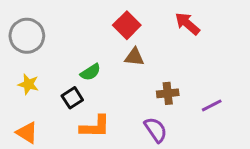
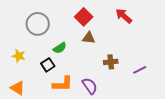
gray circle: (27, 36) -> (38, 24), moved
purple semicircle: (156, 130) -> (90, 86), moved

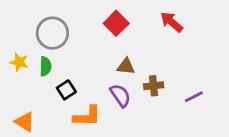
brown triangle: (89, 38) -> (126, 66), moved
green semicircle: (60, 48) -> (45, 66), moved, turned -56
yellow star: (19, 56) -> (19, 62), moved
purple semicircle: (90, 86) -> (120, 95), moved

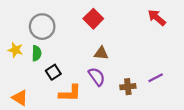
red arrow: (172, 22) -> (157, 18), moved
brown cross: (154, 86) -> (128, 87), moved

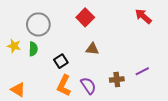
black square: (53, 72) -> (61, 61), moved
purple semicircle: (97, 77) -> (88, 86), moved
orange L-shape: (70, 93) -> (64, 86), turned 115

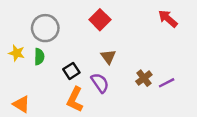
brown triangle: (92, 49) -> (108, 57), turned 48
brown cross: (117, 79) -> (144, 78), moved, turned -32
purple semicircle: (88, 86) -> (100, 83), moved

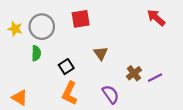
red square: (100, 20) -> (81, 19), moved, turned 36
yellow star: (17, 53) -> (15, 29), moved
purple semicircle: (100, 83) -> (111, 94), moved

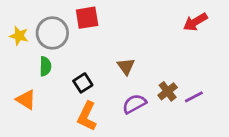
red arrow: (156, 18) -> (195, 22), turned -72
red square: (81, 19) -> (87, 18), moved
purple semicircle: (111, 94) -> (134, 104), moved, turned -84
orange triangle: (20, 98) -> (26, 100), moved

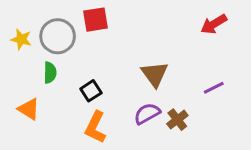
brown triangle: (126, 66) -> (155, 74), moved, size x1.4
brown cross: (168, 91) -> (177, 120), moved
purple line: (194, 97) -> (214, 88), moved

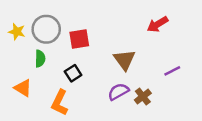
red square: (95, 20) -> (79, 39), moved
red arrow: (214, 24) -> (158, 24), moved
orange L-shape: (95, 127) -> (60, 103), moved

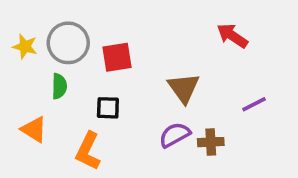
red arrow: (158, 24) -> (232, 36), turned 65
black square: (73, 73) -> (108, 108), turned 35
brown cross: (143, 97) -> (211, 142), turned 35

